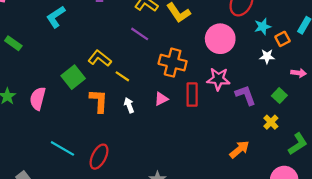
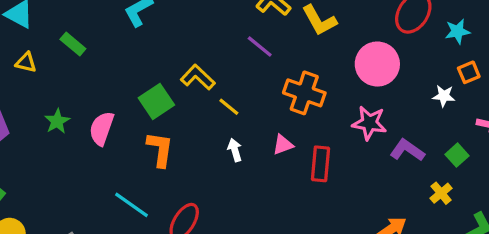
cyan star: (263, 27) -> (457, 31), moved
red rectangle: (192, 95) -> (320, 164), moved
purple L-shape: (246, 95) -> (407, 150), turned -40
orange L-shape: (99, 101) -> (160, 149), moved

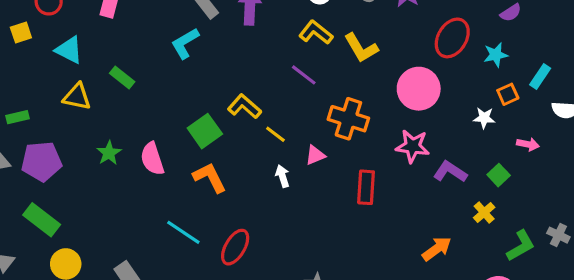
yellow triangle: (26, 62) -> (77, 97), size x1.4
pink semicircle: (102, 128) -> (152, 159), turned -36
pink triangle: (283, 145) -> (315, 155), moved
orange L-shape: (160, 149) -> (210, 177), turned -33

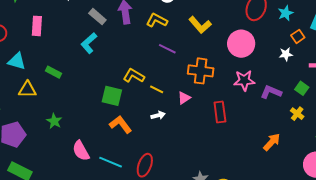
yellow L-shape: (316, 32) -> (157, 20), moved
green square: (205, 131) -> (112, 96), turned -30
pink semicircle: (152, 159) -> (81, 151), moved
white arrow: (282, 176) -> (158, 115), moved, turned 104

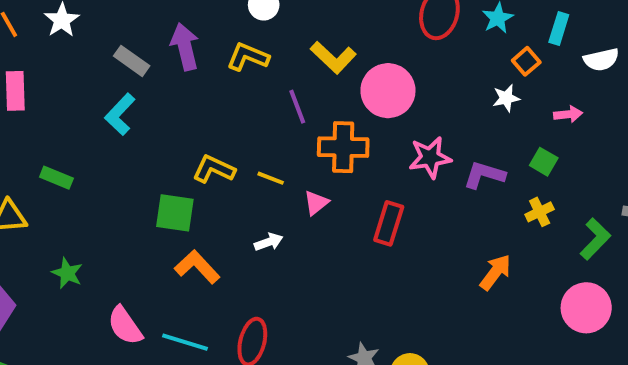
pink circle: (241, 44) -> (388, 91), moved
purple line: (167, 49) -> (297, 107), moved, turned 48
yellow line: (157, 89) -> (271, 178), moved
red rectangle: (220, 112) -> (389, 223), turned 30
yellow cross: (297, 114) -> (540, 212), turned 32

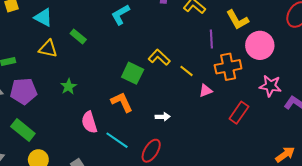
orange cross: (343, 147) -> (228, 67), turned -30
white arrow: (269, 242) -> (163, 117), moved
orange L-shape: (197, 267) -> (122, 102), moved

